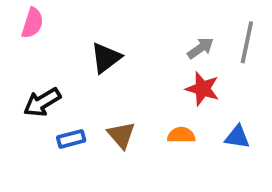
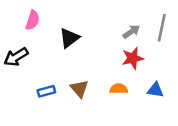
pink semicircle: (32, 23) -> (32, 20), moved
red star: (202, 89) -> (133, 58), turned -30
black arrow: (42, 102) -> (16, 57), moved

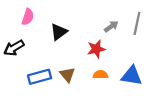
red star: (133, 58) -> (96, 49), moved
blue triangle: (155, 90) -> (132, 76), size x1.5
blue rectangle: (46, 91) -> (40, 77), size x1.5

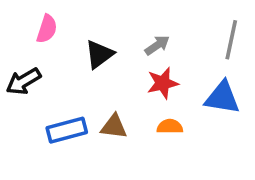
gray arrow: (111, 26) -> (157, 45), moved
brown triangle: (67, 75) -> (114, 127), turned -42
blue triangle: (132, 76) -> (222, 98), moved

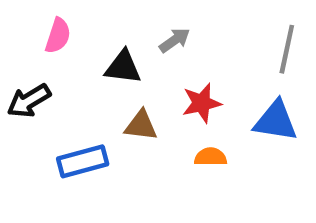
gray arrow: (157, 45) -> (175, 40), moved
black triangle: (99, 54) -> (123, 67), turned 44
brown triangle: (114, 127) -> (141, 125), moved

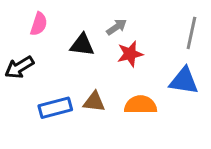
red star: (202, 103) -> (130, 54), moved
brown triangle: (141, 125) -> (94, 102), moved
orange semicircle: (211, 157) -> (141, 105), size x1.5

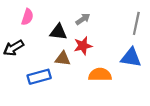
red star: (130, 54) -> (83, 46), moved
brown triangle: (94, 102) -> (63, 59), moved

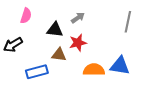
blue triangle: (131, 58) -> (120, 66), moved

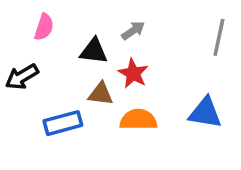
red star: (78, 43) -> (133, 73), turned -30
orange semicircle: (94, 70) -> (138, 120), moved

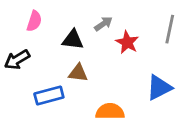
red star: (133, 73) -> (127, 42), moved
blue triangle: (205, 113) -> (159, 88), turned -36
orange semicircle: (138, 120) -> (110, 111), moved

